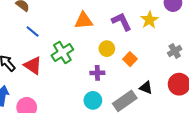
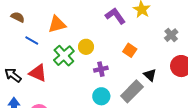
orange triangle: (84, 21) -> (57, 24), moved
yellow circle: (107, 49) -> (86, 47), moved
black triangle: (146, 88) -> (150, 75), turned 32

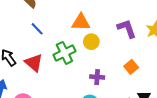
orange triangle: (57, 24) -> (81, 22), moved
yellow circle: (86, 47) -> (91, 42), moved

